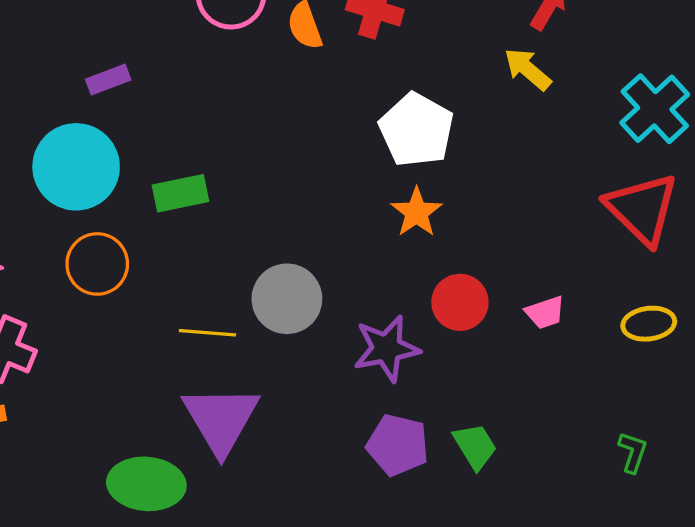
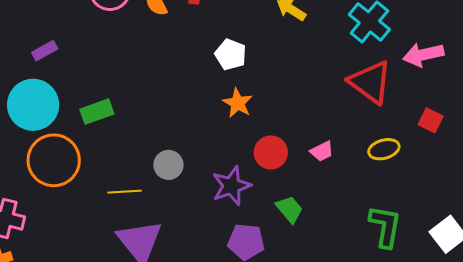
white pentagon: (416, 130) -> (231, 54), size x0.7
orange circle: (97, 264) -> (54, 160), size x1.4
gray circle: (287, 299) -> (168, 165), size x0.7
green trapezoid: (475, 446) -> (289, 209), moved
green L-shape: (633, 452) -> (385, 226), size x1.8

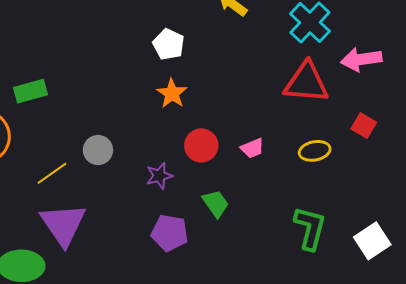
red triangle: (370, 82) -> (306, 83), turned -36
purple star: (231, 186) -> (159, 176), size x0.7
yellow line: (125, 192) -> (52, 173), turned -36

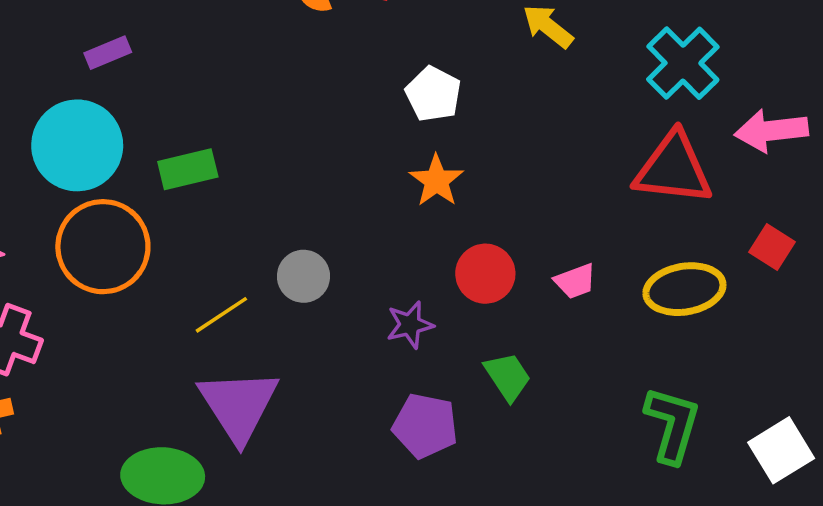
yellow ellipse: (315, 151) -> (684, 289), size x1.4

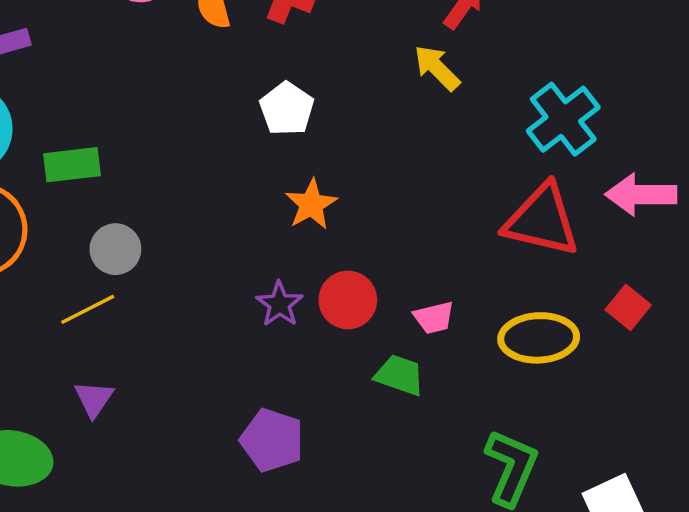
white pentagon: (433, 94) -> (287, 109), moved
gray circle: (303, 276) -> (115, 249), moved
purple star: (410, 325) -> (279, 304), moved, turned -30
green trapezoid: (508, 377) -> (400, 375), moved, turned -44
purple triangle: (239, 405) -> (94, 399), size x0.5

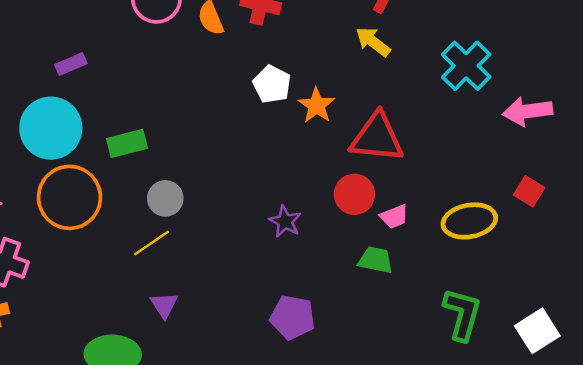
orange star: (311, 204) -> (317, 105), moved
red triangle: (542, 220) -> (377, 138), moved
red circle: (348, 300) -> (354, 194), moved

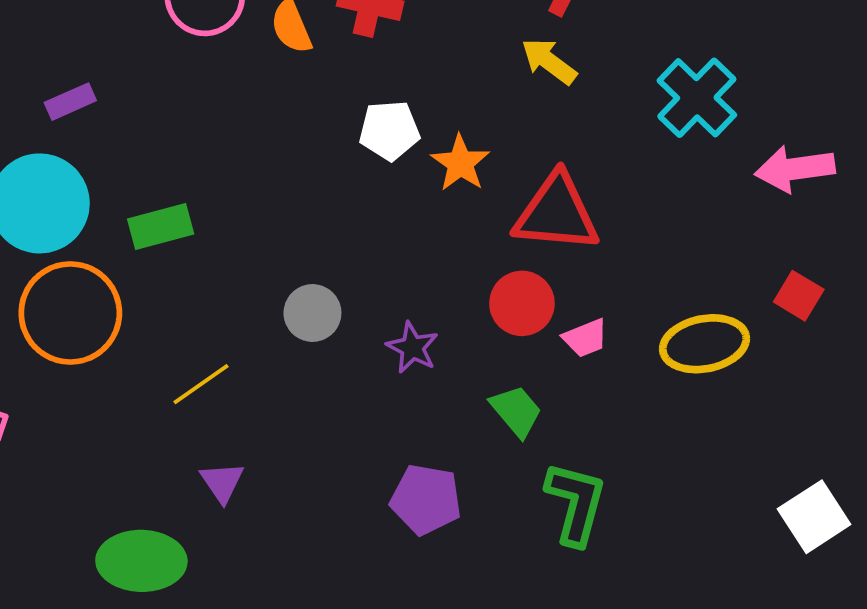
white pentagon: (272, 84) -> (389, 130), turned -30
gray circle: (165, 198) -> (312, 313), moved
green trapezoid: (376, 260) -> (516, 411), moved, turned 39
green L-shape: (462, 314) -> (576, 503), moved

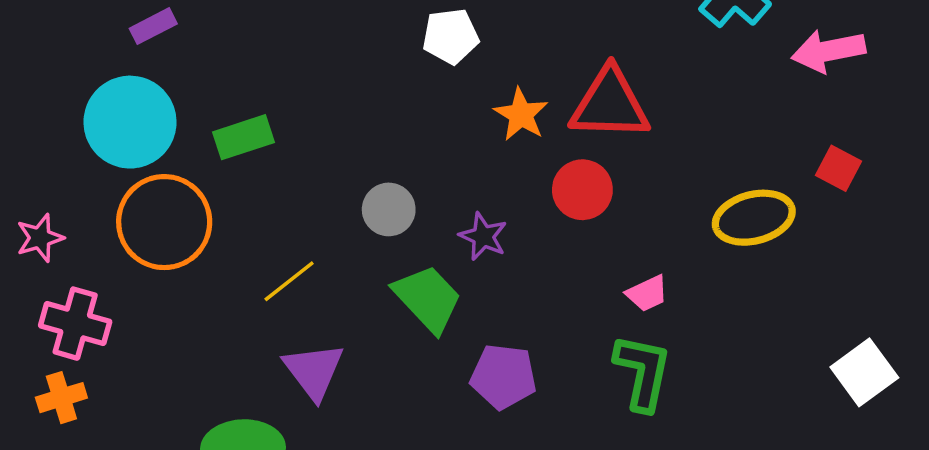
orange star: (460, 163) -> (521, 115), moved
pink trapezoid: (585, 338) -> (647, 293), moved
green trapezoid: (516, 411) -> (428, 298), moved, size x1.4
purple triangle: (222, 482) -> (314, 371), size x1.5

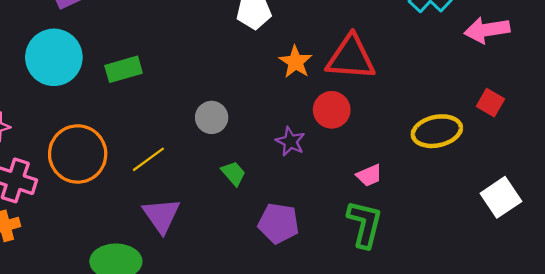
orange circle: (164, 222) -> (78, 154), moved
purple star: (483, 236) -> (290, 141), moved
green trapezoid: (428, 298) -> (234, 173), size x0.6
white square: (864, 372) -> (501, 197), moved

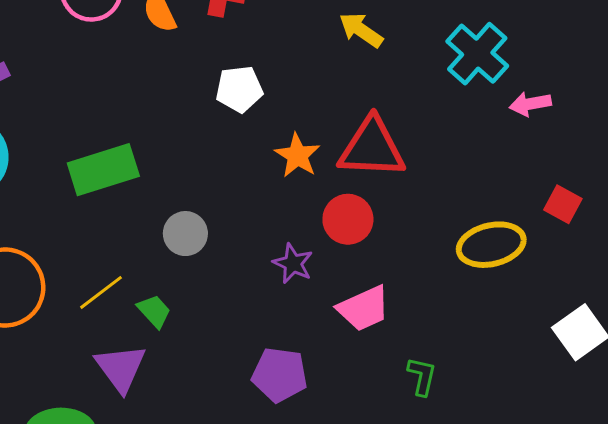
pink arrow: (487, 30) -> (530, 104), moved, size x0.7
green rectangle: (124, 69) -> (103, 170), moved, size x1.4
green trapezoid: (234, 173) -> (154, 311), moved
pink trapezoid: (369, 175) -> (364, 308), moved, size x1.5
green L-shape: (365, 224) -> (422, 376), moved, size x0.6

